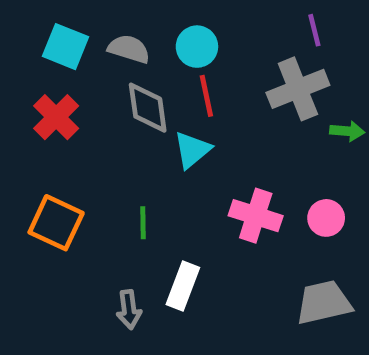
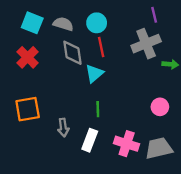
pink cross: (256, 216) -> (127, 144), moved
orange square: (56, 223) -> (28, 109), turned -35
green line: (143, 223) -> (98, 109), moved
gray arrow: (129, 310) -> (63, 128), moved

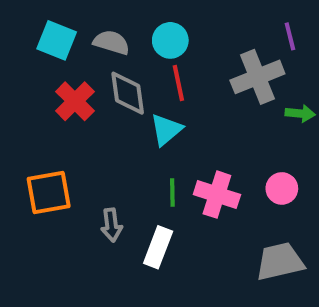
purple line: (154, 15) -> (290, 36), moved
red cross: (28, 57) -> (75, 101), moved
pink cross: (127, 144) -> (217, 195), moved

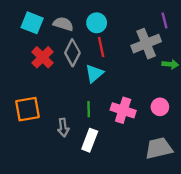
gray diamond: (128, 93) -> (72, 53), turned 35
green line: (172, 193) -> (89, 109), moved

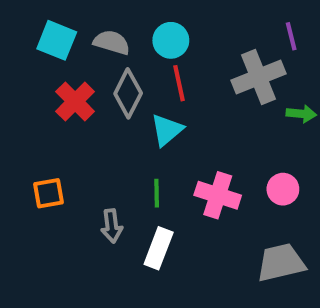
orange square: (28, 109) -> (49, 193), size x0.7

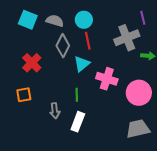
red cross: (75, 101) -> (32, 63), moved
pink circle: (283, 189) -> (139, 93), size x1.6
pink cross: (218, 195) -> (107, 79), moved

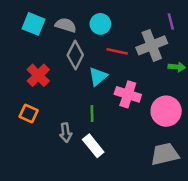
red line: (88, 41) -> (117, 51), moved, turned -66
orange square: (24, 95) -> (29, 113), turned 35
white rectangle: (78, 122) -> (93, 146), turned -60

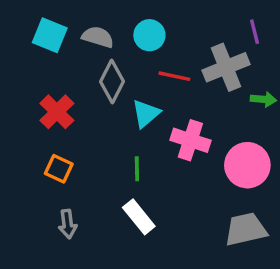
orange square: (29, 113) -> (59, 169), moved
gray arrow: (66, 133) -> (68, 224), moved

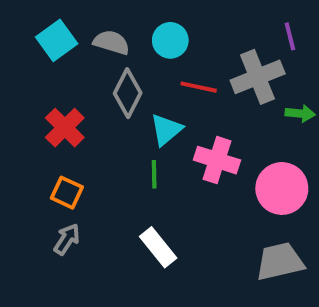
cyan square: (50, 35) -> (57, 40), turned 32
green line: (137, 169) -> (154, 174), moved
gray arrow: (68, 224) -> (67, 239), moved, turned -140

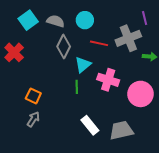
red cross: (65, 128) -> (14, 52), moved
white rectangle: (158, 247) -> (90, 125), moved
gray trapezoid: (280, 262) -> (121, 130), moved

